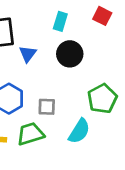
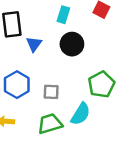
green trapezoid: (30, 134) -> (50, 124), moved

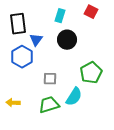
blue hexagon: (17, 85) -> (22, 57), moved

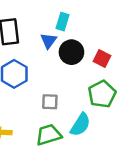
red square: (91, 12) -> (102, 59), moved
blue triangle: (36, 40) -> (49, 41), moved

